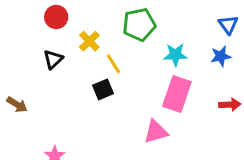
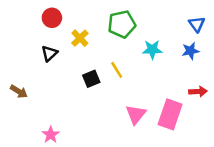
yellow line: (114, 64) -> (117, 70), moved
pink rectangle: (177, 94) -> (170, 114), moved
pink triangle: (156, 132) -> (136, 114), turned -35

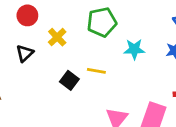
yellow line: (117, 70) -> (96, 71), turned -48
black square: (91, 79) -> (69, 80), turned -30

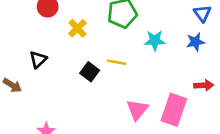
black triangle: (25, 53) -> (38, 60), moved

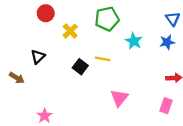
cyan star: (155, 41) -> (134, 41), turned 30
pink rectangle: (174, 110) -> (166, 106), moved, size x0.6

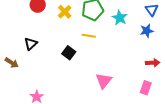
yellow cross: (70, 31) -> (65, 12), moved
cyan star: (134, 41) -> (120, 18), moved
yellow line: (103, 59) -> (89, 36), moved

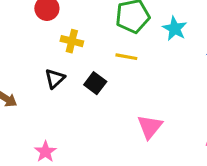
yellow cross: (65, 12) -> (72, 41), moved, turned -32
black triangle: (31, 44) -> (55, 78), moved

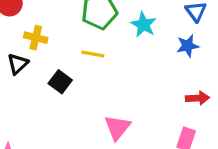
black triangle: (55, 78) -> (18, 64), moved

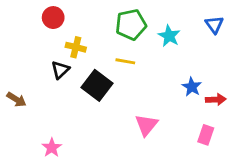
blue star: (188, 46) -> (192, 87), moved, turned -30
black square: (60, 82) -> (97, 85), size x1.5

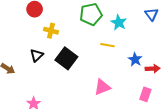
yellow line: (125, 61) -> (107, 45), moved
black triangle: (60, 70) -> (37, 55), moved
pink triangle: (146, 125) -> (102, 87), turned 30

